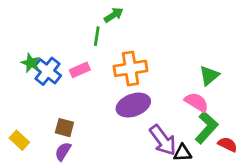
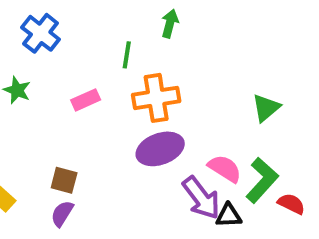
green arrow: (114, 15) -> (170, 24), moved, turned -42
green line: (97, 36) -> (127, 55), moved
blue cross: (48, 71) -> (41, 33), moved
pink semicircle: (197, 102) -> (225, 169), moved

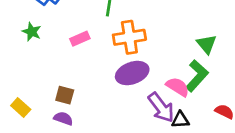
green triangle: (266, 108) -> (207, 44), turned -30
green L-shape: (262, 180) -> (197, 76), moved
purple semicircle: (62, 214) -> (63, 118), turned 78

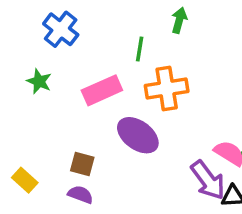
pink rectangle: (80, 39) -> (102, 90), size x1.5
purple ellipse: (132, 73) -> (138, 135), moved, turned 56

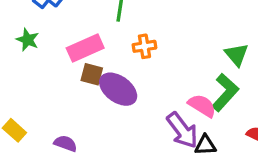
orange cross: (167, 89) -> (144, 46), size x0.6
brown square: (82, 164) -> (92, 74), moved

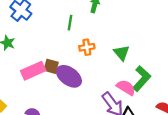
pink rectangle: (85, 48) -> (33, 71), moved
green triangle: (237, 55) -> (122, 53), moved

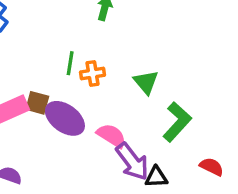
green line: (70, 23) -> (70, 63), moved
pink semicircle: (126, 88) -> (111, 136), moved

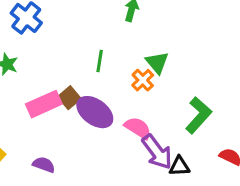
orange cross: (93, 74) -> (143, 80), moved, turned -35
green triangle: (146, 82) -> (157, 63), moved
brown square: (37, 103) -> (69, 98), turned 35

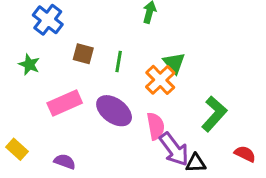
orange cross: (143, 80) -> (160, 80), size x1.4
brown square: (69, 98) -> (83, 54), moved, turned -35
pink semicircle: (138, 128) -> (156, 126), turned 48

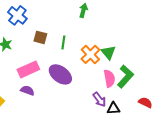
green triangle: (174, 63) -> (108, 52), moved
pink semicircle: (156, 126) -> (109, 78), moved
purple arrow: (174, 149) -> (99, 99), size x0.7
purple semicircle: (65, 162) -> (27, 90), moved

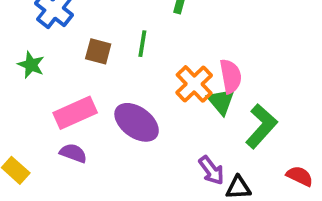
green line: (63, 42) -> (142, 44), moved
green triangle: (108, 52) -> (221, 101), moved
pink semicircle: (109, 78) -> (231, 76), moved

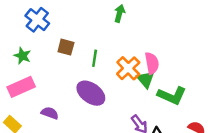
green line: (142, 44) -> (95, 58), moved
pink rectangle: (75, 113) -> (21, 87), moved
green L-shape: (261, 126) -> (172, 96), turned 72

